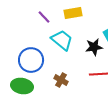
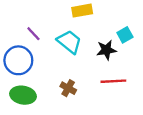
purple line: (44, 17) -> (33, 34), moved
blue circle: (31, 60) -> (18, 60), moved

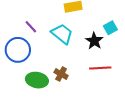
black star: (106, 50) -> (94, 41), turned -30
green ellipse: (23, 95) -> (37, 80), moved

